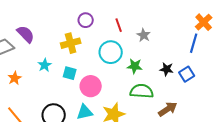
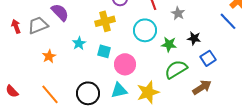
blue line: (194, 43) -> (228, 21), turned -60
black star: (167, 69) -> (194, 38), moved
blue square: (187, 74) -> (208, 58), moved
green semicircle: (142, 91) -> (176, 69), turned -35

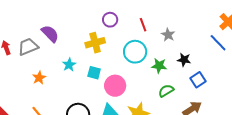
green semicircle: (176, 69) -> (166, 91), size x0.7

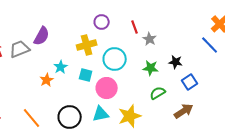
purple semicircle: (50, 34) -> (42, 36), turned 72
gray star: (168, 35) -> (150, 39), moved
cyan circle: (135, 52) -> (115, 59), moved
orange star: (39, 78) -> (47, 80), moved

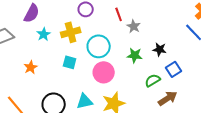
purple semicircle: (42, 36) -> (32, 13), moved
cyan star: (61, 67) -> (44, 34), moved
pink circle: (107, 88) -> (104, 72), moved
green semicircle: (158, 93) -> (153, 80), moved

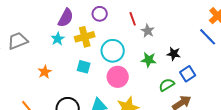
purple semicircle: (32, 13) -> (66, 18), moved

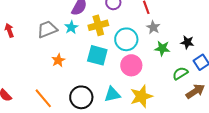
gray star: (148, 31) -> (153, 27), moved
gray trapezoid: (18, 41) -> (47, 29), moved
cyan square: (84, 67) -> (97, 55), size x1.5

